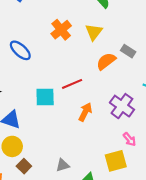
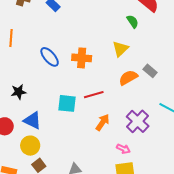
orange cross: (61, 30) -> (82, 58), moved, turned 36
pink arrow: (129, 139) -> (123, 149), moved, turned -32

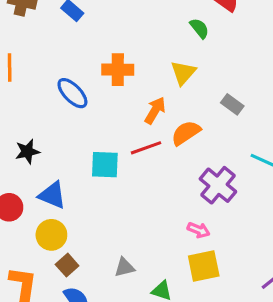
orange cross: (82, 58) -> (118, 70), moved
orange semicircle: (128, 78) -> (186, 133), moved
orange arrow: (103, 122) -> (155, 110), moved

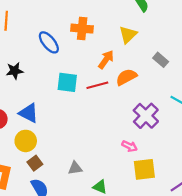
black star: (27, 152) -> (15, 71), moved
cyan square: (105, 165) -> (67, 82), moved
yellow square: (204, 266) -> (144, 169), moved

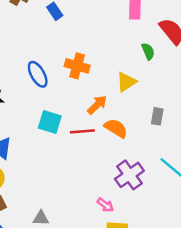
gray rectangle: (161, 60) -> (157, 116), turned 48
orange semicircle: (126, 77) -> (116, 128), turned 50

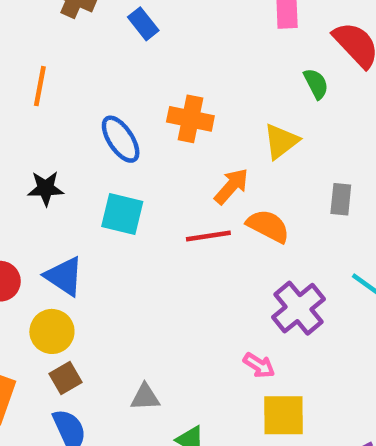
cyan square: (50, 122) -> (122, 214), moved

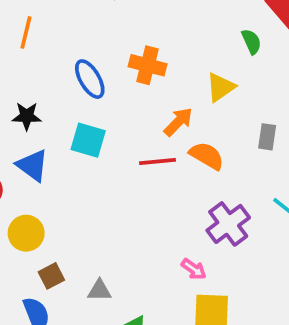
blue triangle: (64, 276) -> (32, 165), moved
brown square: (66, 378) -> (51, 276), moved

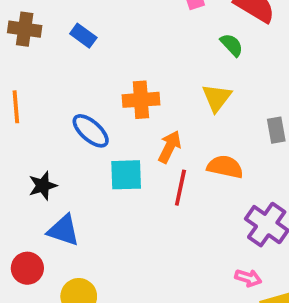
orange arrow: (178, 122) -> (170, 147), moved
cyan square: (88, 140) -> (126, 175), moved
red line: (158, 162) -> (180, 188), turned -54

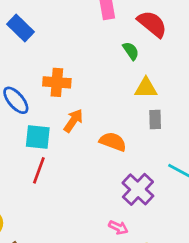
blue rectangle: (83, 36) -> (21, 28), size x1.4
yellow triangle: (217, 98) -> (146, 88), moved, turned 45
red line: (180, 188) -> (39, 170), moved

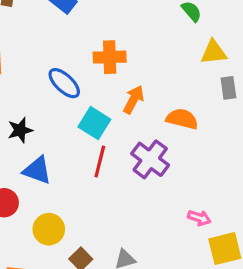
cyan square: (38, 137) -> (94, 123), turned 32
purple cross: (138, 189) -> (150, 159), moved

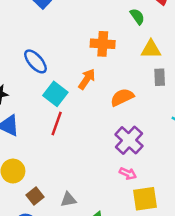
orange cross: (110, 57) -> (103, 44), moved
orange semicircle: (182, 119) -> (122, 97), turned -45
purple cross: (150, 159) -> (129, 140), moved

